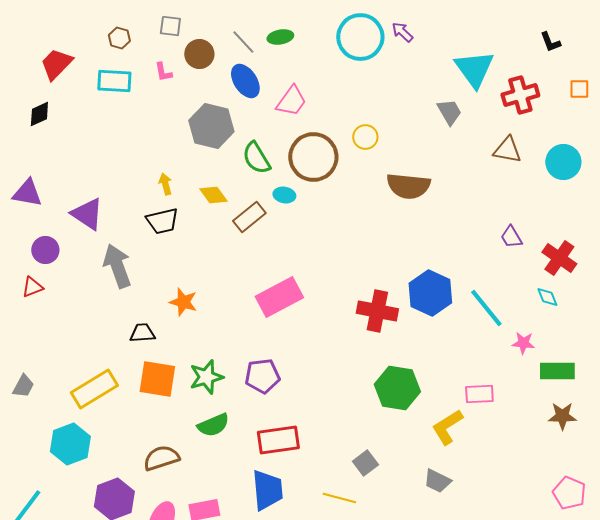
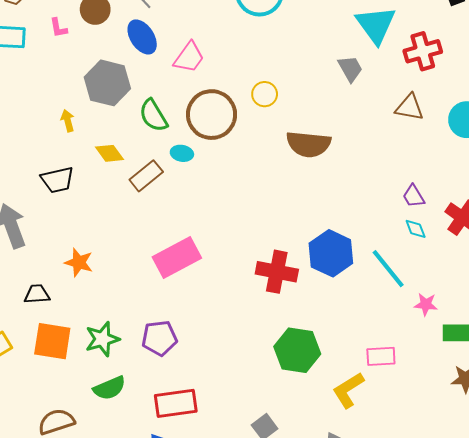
yellow arrow: (165, 184) -> (68, 121), moved
cyan diamond: (547, 297) -> (416, 229), moved

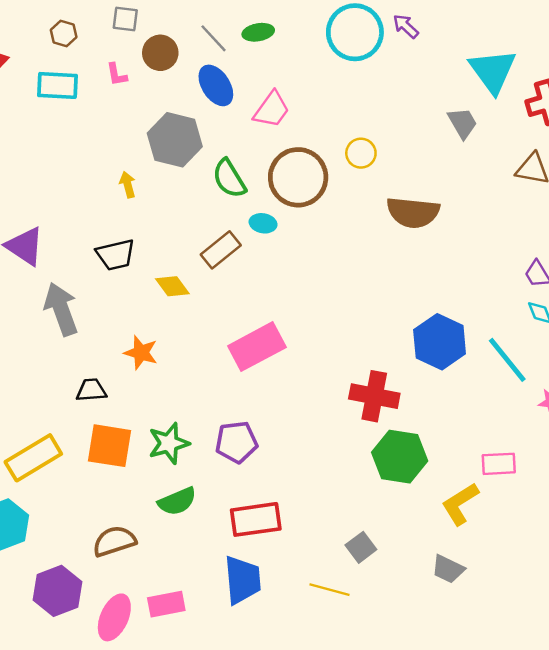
yellow diamond: (109, 153) -> (172, 286), moved
red cross: (277, 272) -> (374, 396), moved

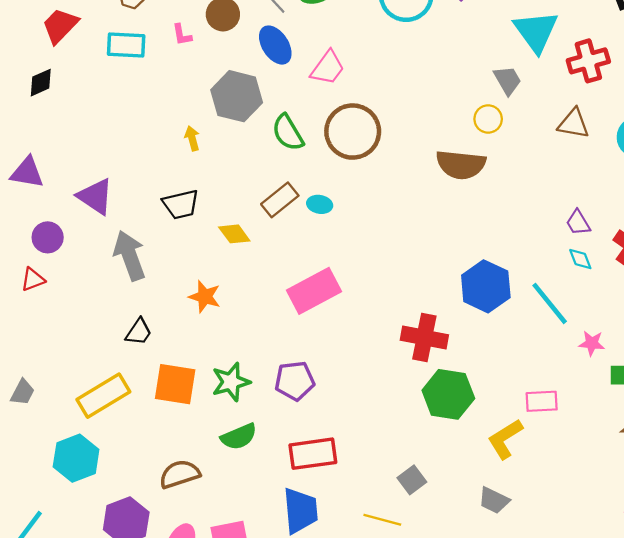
yellow circle: (361, 153) -> (488, 119), moved
cyan ellipse: (263, 223) -> (320, 204), moved
black trapezoid: (91, 390) -> (139, 332), moved, turned 128

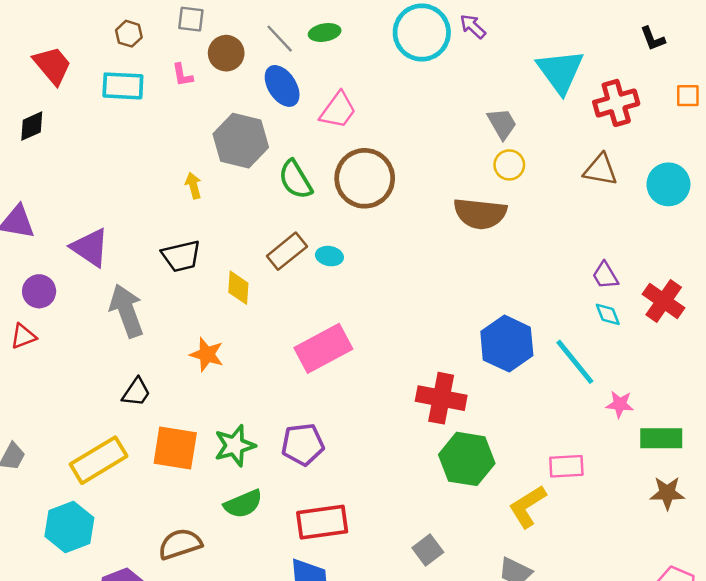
red trapezoid: (60, 26) -> (52, 65), turned 96
gray trapezoid: (507, 80) -> (502, 124), moved
yellow diamond: (234, 234) -> (238, 288), turned 40

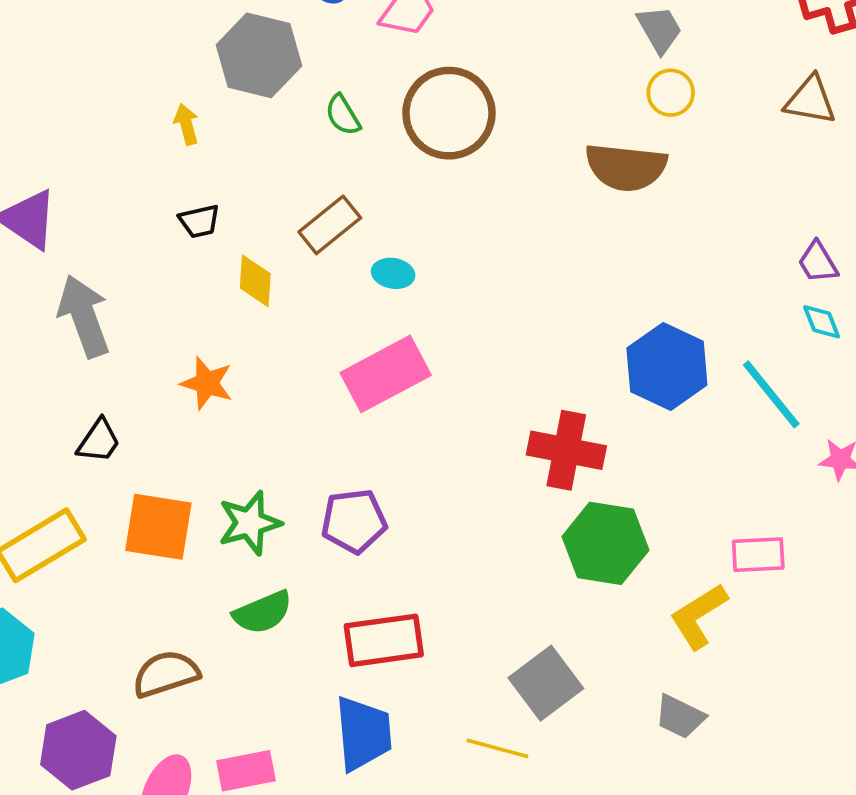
green semicircle: (295, 180) -> (343, 115), size x0.7
black trapezoid: (181, 256) -> (199, 221), moved, size x0.7
cyan ellipse: (329, 256) -> (393, 273), moved
gray square: (428, 550) -> (546, 683), size x1.5

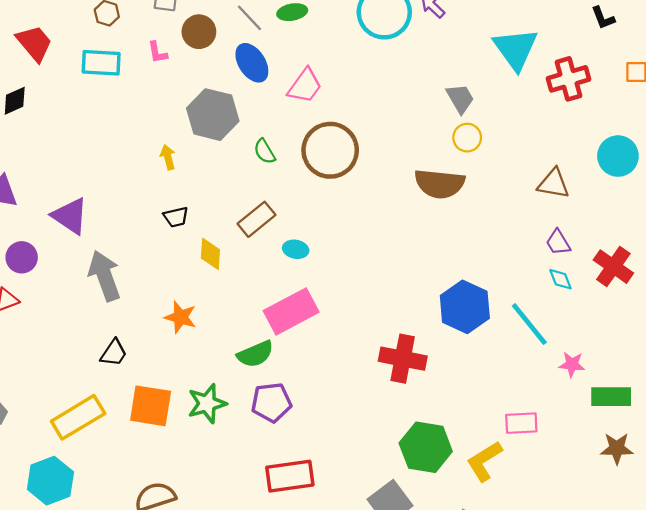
brown triangle: (810, 100) -> (553, 184), moved
green hexagon: (605, 543) -> (426, 447), moved
green semicircle: (263, 612) -> (255, 354), moved

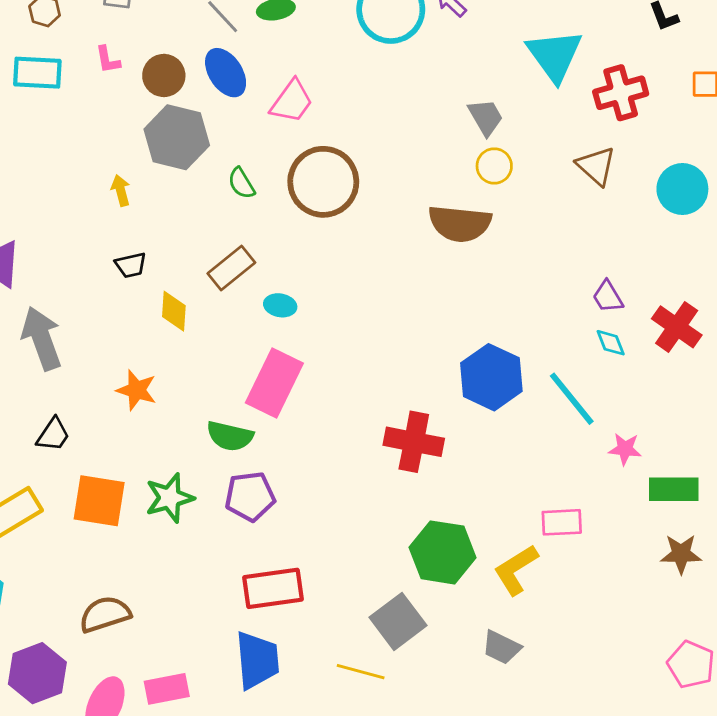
brown circle: (199, 32) -> (164, 75), moved
brown triangle: (553, 184) -> (596, 166), moved, turned 32
pink rectangle: (291, 311) -> (274, 383), turned -36
green semicircle: (255, 354) -> (230, 436), turned 36

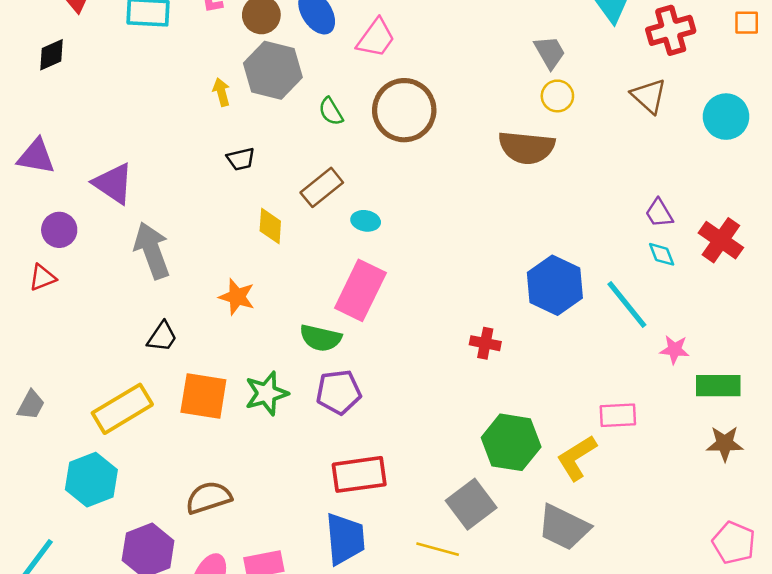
yellow arrow: (121, 190) -> (221, 92), moved
black trapezoid: (131, 265) -> (241, 159), moved
red cross: (414, 442) -> (485, 343), size x0.6
gray trapezoid: (501, 647) -> (564, 527), size x1.5

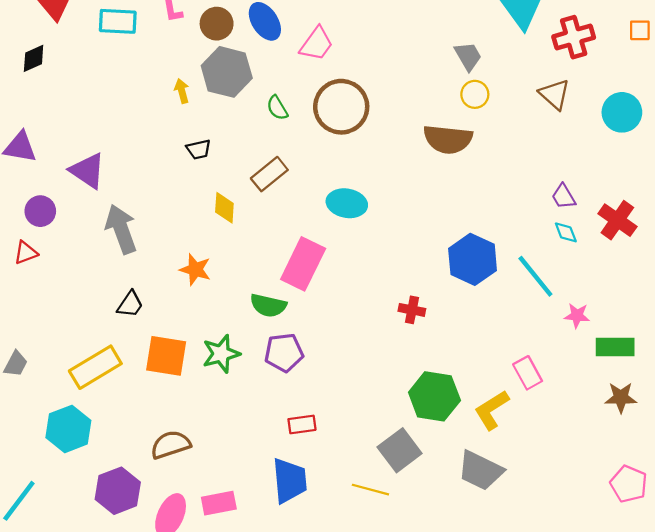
cyan ellipse: (366, 221) -> (347, 203), moved, size x1.6
pink rectangle: (618, 415) -> (528, 373), turned 64
red rectangle: (359, 474) -> (302, 424), size x0.6

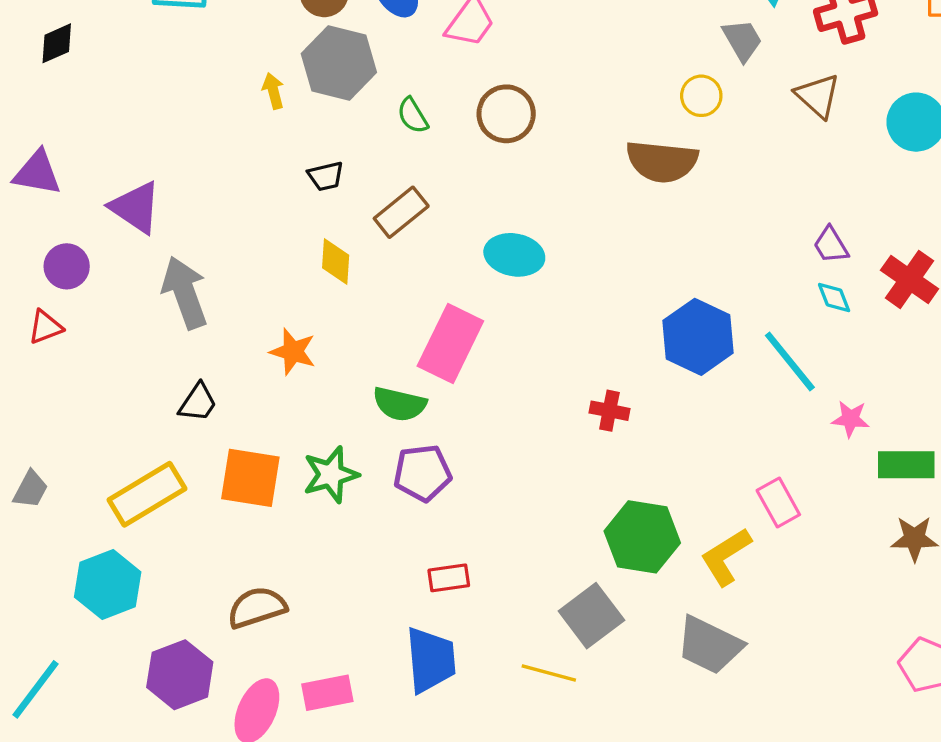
gray trapezoid: (468, 56) -> (742, 40), moved
brown circle: (341, 107) -> (506, 114), size x0.7
black trapezoid: (199, 149) -> (326, 176), moved

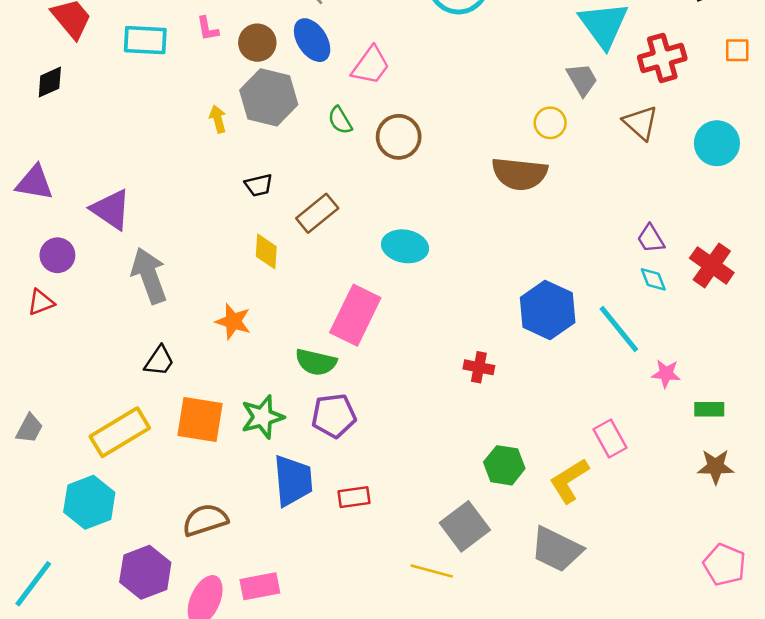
green semicircle: (413, 115) -> (340, 120), moved
green rectangle: (906, 465) -> (709, 409), size x0.7
green hexagon: (642, 537) -> (504, 465), size x0.7
blue trapezoid: (431, 660) -> (293, 481), moved

